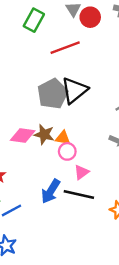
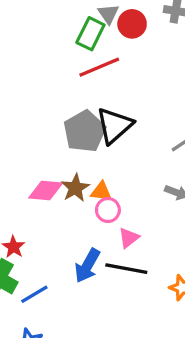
green rectangle: (34, 20) -> (90, 34), moved
brown star: (44, 134) -> (75, 188), turned 30

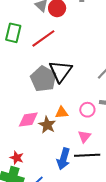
green rectangle: (90, 34) -> (13, 33), moved
brown star: (75, 188) -> (47, 125), moved
pink circle: (108, 210) -> (87, 110), moved

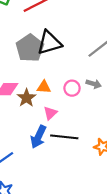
black triangle: (60, 71) -> (49, 43), turned 30
pink triangle: (84, 136) -> (50, 113), moved

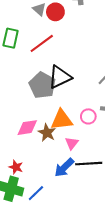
orange triangle: (44, 87) -> (62, 120), size x1.6
blue arrow: (38, 137) -> (64, 168), turned 30

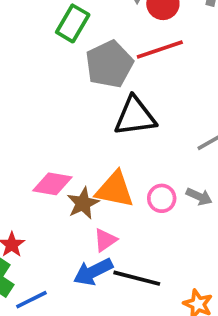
red line: (42, 43) -> (160, 49), moved
gray pentagon: (42, 85) -> (109, 64), moved
pink triangle: (72, 143) -> (105, 240), moved

